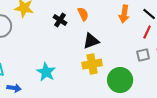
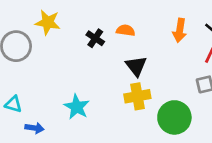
orange semicircle: (83, 14) -> (126, 30), turned -56
black triangle: (91, 41) -> (136, 66), turned -48

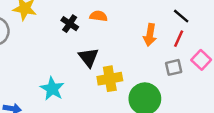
orange arrow: (180, 30) -> (150, 35), moved
black triangle: (136, 66) -> (89, 57), moved

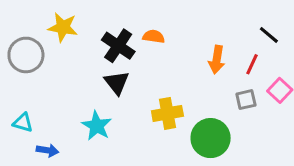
black line: (181, 16) -> (269, 35), moved
black cross: (70, 24) -> (118, 46), size x1.5
black triangle: (89, 57) -> (117, 83), moved

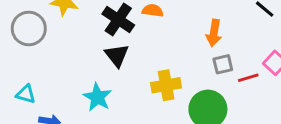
red line: (252, 64) -> (248, 78), moved, turned 48
gray square: (246, 100) -> (223, 64), moved

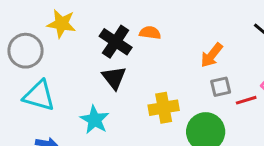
orange arrow: (214, 33) -> (212, 55), turned 30
cyan triangle: (26, 94) -> (39, 96), moved, size x1.6

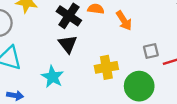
orange arrow: (212, 55) -> (124, 21), moved, turned -72

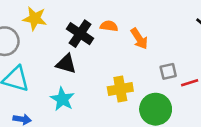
black triangle: (68, 44) -> (66, 64), moved, turned -36

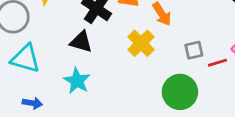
yellow cross: (120, 89) -> (141, 43), moved, turned -35

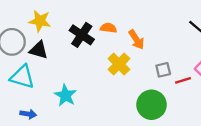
black triangle: (81, 42) -> (39, 50), moved

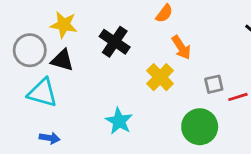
orange semicircle: (108, 28) -> (164, 13), moved, turned 119
cyan star: (65, 95) -> (119, 121), moved

